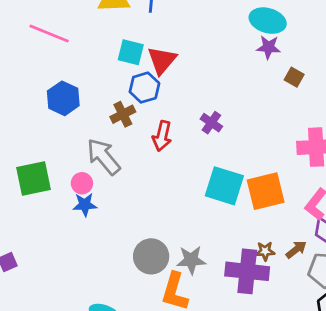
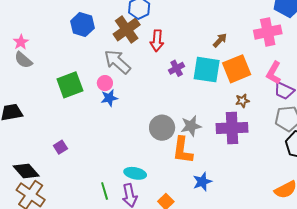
brown cross: (123, 114) -> (127, 29), size x1.5
purple cross: (211, 123) -> (177, 68), moved, turned 35
brown arrow: (296, 250) -> (220, 40), moved
brown star: (265, 251) -> (242, 101), moved

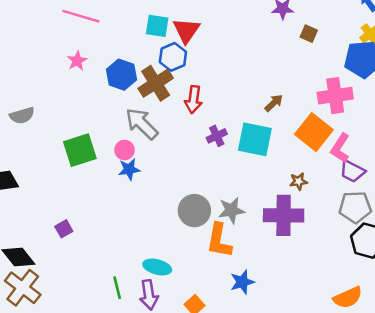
blue hexagon: (82, 25) -> (121, 75), moved
pink star: (21, 42) -> (77, 61), moved
gray semicircle: (23, 60) -> (22, 115), turned -60
orange square: (237, 69) -> (314, 132), moved, turned -32

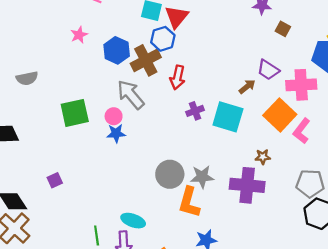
purple trapezoid: (352, 171) -> (268, 70), moved

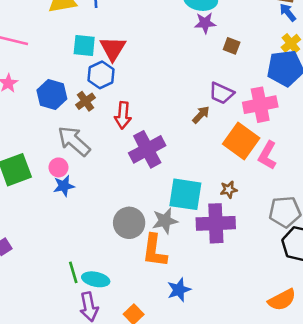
brown cross: (146, 60) -> (85, 101), size x0.6
purple cross: (195, 111) -> (147, 149), size x1.8
cyan square: (228, 117) -> (185, 194), moved
green line: (97, 235) -> (73, 272), moved

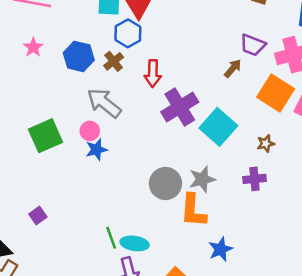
cyan square: (185, 194) -> (218, 127), moved, turned 36
purple cross: (216, 223) -> (254, 179), size x0.6

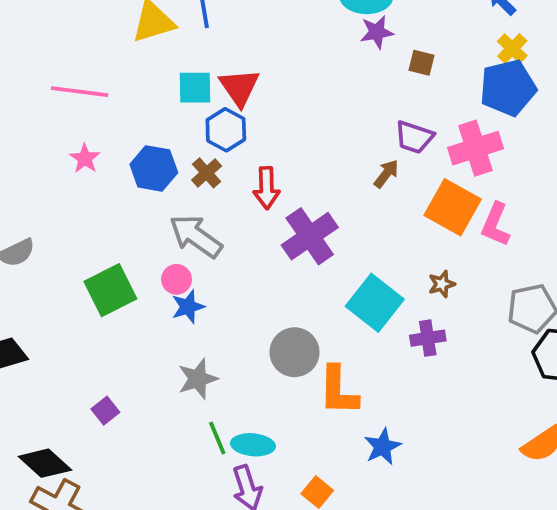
cyan square: (218, 127) -> (375, 303), moved
gray star: (202, 179) -> (198, 379), moved

